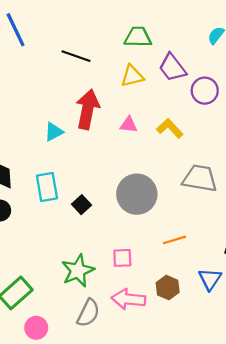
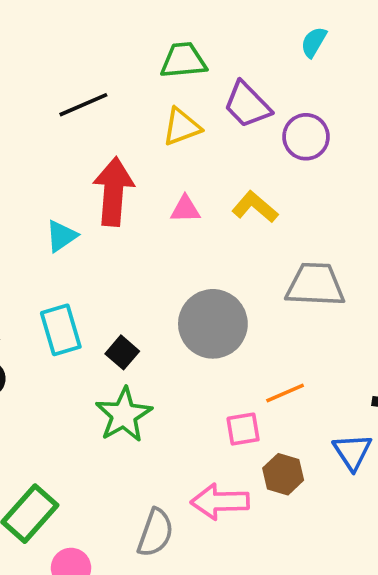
black line: (76, 56) -> (83, 105), turned -36
pink square: (122, 258) -> (243, 429), moved
green star: (78, 271) -> (124, 415), moved

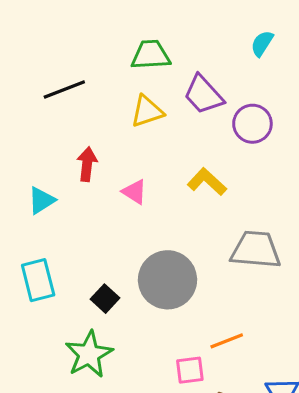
red arrow: (113, 192) -> (87, 164), size x0.6
pink triangle: (185, 209) -> (134, 192), moved, turned 32
black square: (122, 352) -> (105, 299), moved

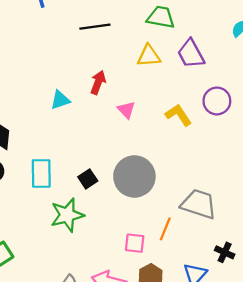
purple circle: (252, 124) -> (217, 101), moved
gray trapezoid: (256, 250) -> (199, 204), moved
cyan rectangle: (38, 280) -> (41, 173), moved
orange line: (227, 341) -> (165, 229), turned -60

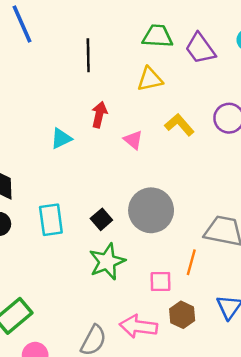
black line: (95, 27) -> (88, 55), turned -76
purple trapezoid: (191, 54) -> (200, 49), moved
yellow L-shape: (178, 115) -> (179, 125), moved
green star: (67, 215) -> (107, 262), moved

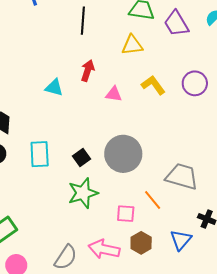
cyan triangle: (61, 138) -> (54, 88), turned 36
pink triangle: (133, 140) -> (114, 94), turned -36
orange line: (191, 262) -> (153, 200), turned -60

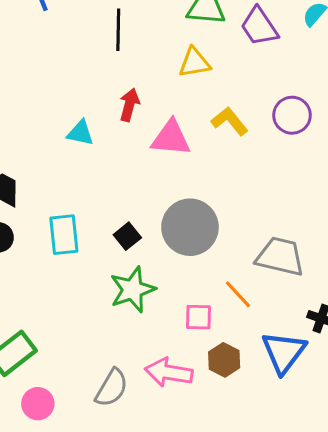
pink triangle: (114, 94) -> (171, 138), size x1.6
blue triangle: (181, 240) -> (284, 352), size x1.4

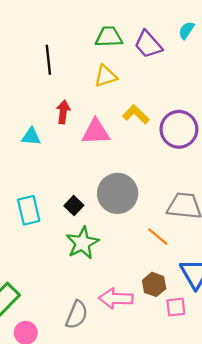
purple circle: (292, 115) -> (179, 129), moved, size x1.4
pink square: (199, 317) -> (176, 307), moved

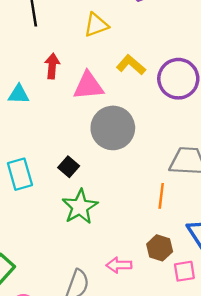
gray circle: (118, 193) -> (113, 128), moved
orange line: (158, 237) -> (161, 196), turned 60
pink arrow: (116, 298) -> (119, 265), size x0.7

